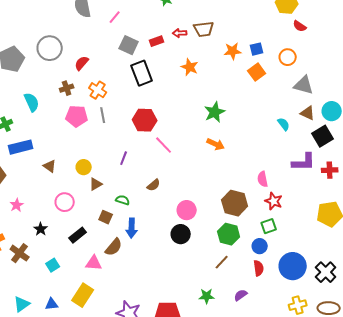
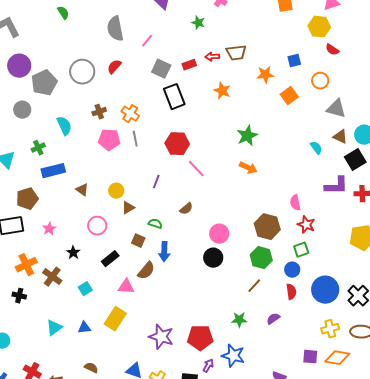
blue square: (257, 49) -> (294, 61), moved
red semicircle: (82, 63) -> (114, 67), moved

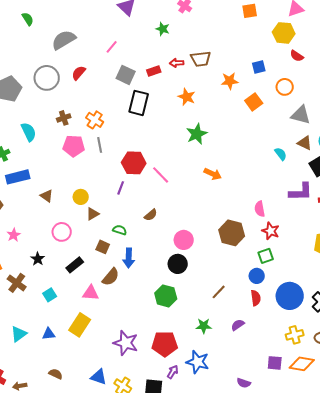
gray semicircle: (115, 29) -> (64, 40), moved, turned 70
black rectangle: (174, 97) -> (139, 103), turned 35
green star: (247, 136) -> (197, 134), moved
red hexagon: (177, 144) -> (134, 163), moved
green hexagon: (261, 258) -> (166, 296), moved

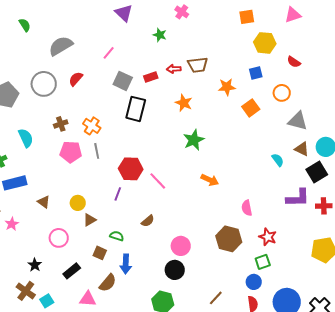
yellow hexagon: (284, 33) -> (265, 43), moved
pink semicircle: (260, 209) -> (247, 208), moved
pink star: (14, 235) -> (12, 224), moved
brown cross: (17, 283) -> (26, 291), moved

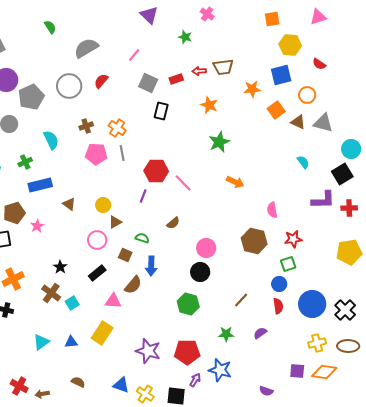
blue square: (256, 73) -> (281, 75), size x1.5
black rectangle: (136, 109) -> (161, 111), size x0.7
brown triangle: (302, 149) -> (298, 122), moved
red star: (268, 237) -> (293, 239), turned -30
pink circle: (59, 238) -> (97, 240), moved

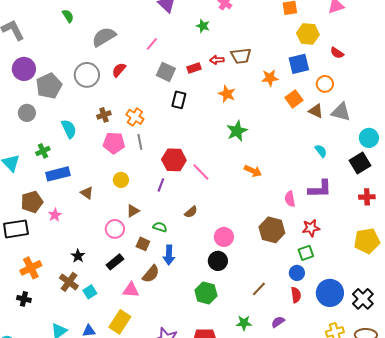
purple L-shape: (323, 200) -> (320, 189), moved
yellow circle: (103, 205) -> (121, 180), moved

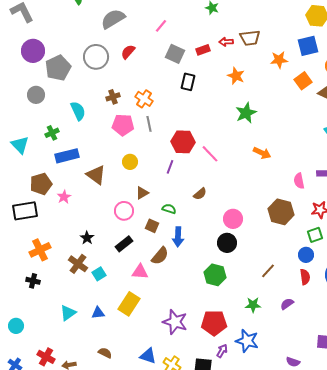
brown triangle: (87, 193) -> (96, 175), size x1.5

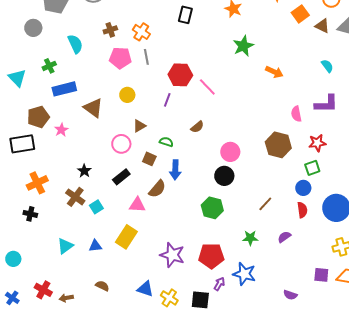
orange arrow: (262, 153) -> (274, 72), moved

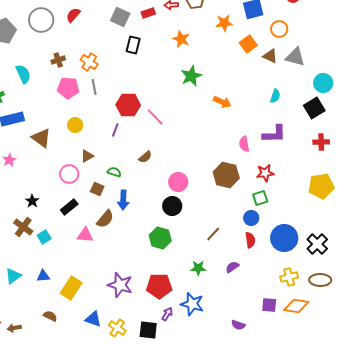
cyan semicircle: (327, 66) -> (275, 96), turned 56
yellow rectangle: (126, 237) -> (71, 288), moved

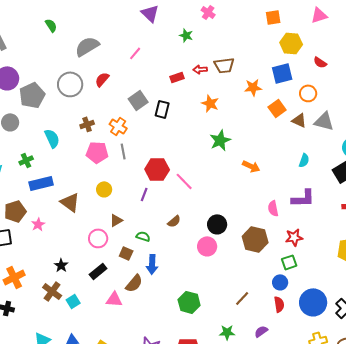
gray square: (120, 17) -> (138, 100), moved, turned 30
black circle: (172, 206) -> (217, 224), moved

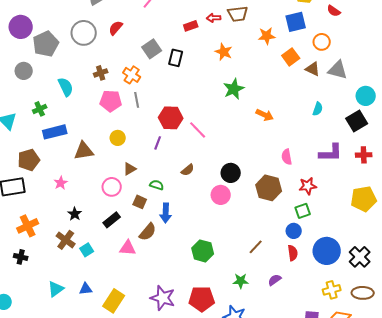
purple L-shape: (303, 198) -> (331, 153), moved
brown triangle: (70, 202) -> (84, 151), turned -45
pink star: (38, 224) -> (61, 183), moved

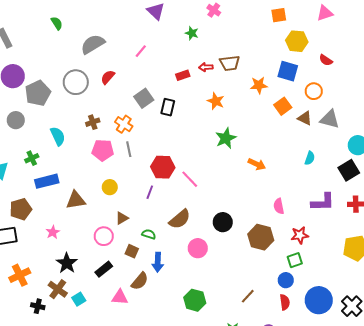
blue square: (296, 22) -> (288, 71), turned 30
brown semicircle: (188, 170) -> (180, 219), size x1.6
pink circle: (221, 195) -> (198, 248), moved
black star: (75, 214) -> (67, 263), size x1.5
black cross: (21, 257) -> (38, 306), moved

